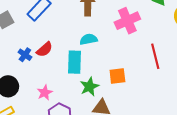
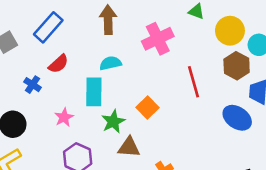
red semicircle: (44, 49) -> (58, 64), moved
orange square: (117, 76) -> (147, 107), turned -36
pink star: (45, 93) -> (64, 117), moved

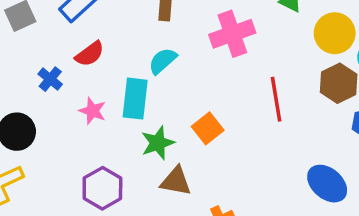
cyan semicircle: (110, 63) -> (163, 61), turned -35
pink star: (64, 117) -> (93, 111), moved, turned -30
blue ellipse: (237, 118) -> (327, 184), moved

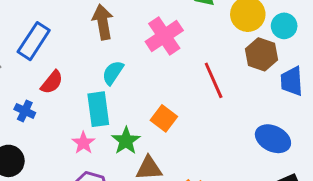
pink star: (93, 111) -> (83, 143), moved, turned 30

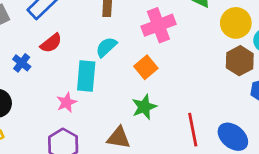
red line: (214, 80) -> (193, 130), moved
orange square: (164, 118) -> (146, 67), moved
green star: (126, 141) -> (144, 107), moved

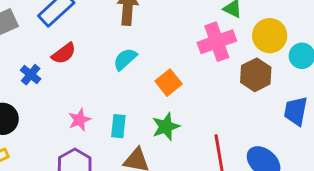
pink cross: (158, 25) -> (217, 42), moved
brown hexagon: (240, 61) -> (256, 75), moved
cyan rectangle: (86, 76) -> (118, 126), moved, size x0.7

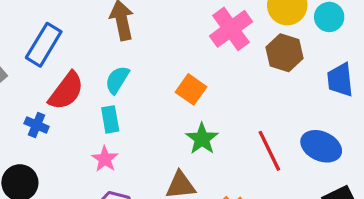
red semicircle: (64, 53) -> (66, 91), size x1.4
cyan semicircle: (125, 59) -> (117, 80), moved
cyan rectangle: (118, 126) -> (110, 119), moved

